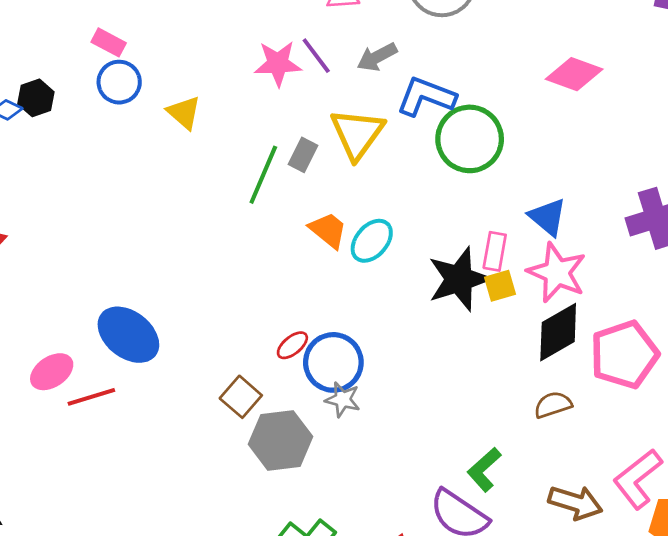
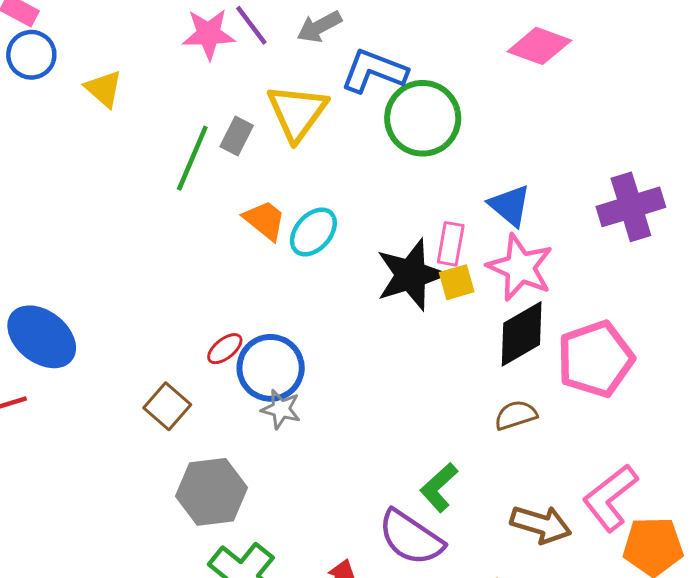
gray hexagon: (280, 440) -> (212, 492), moved

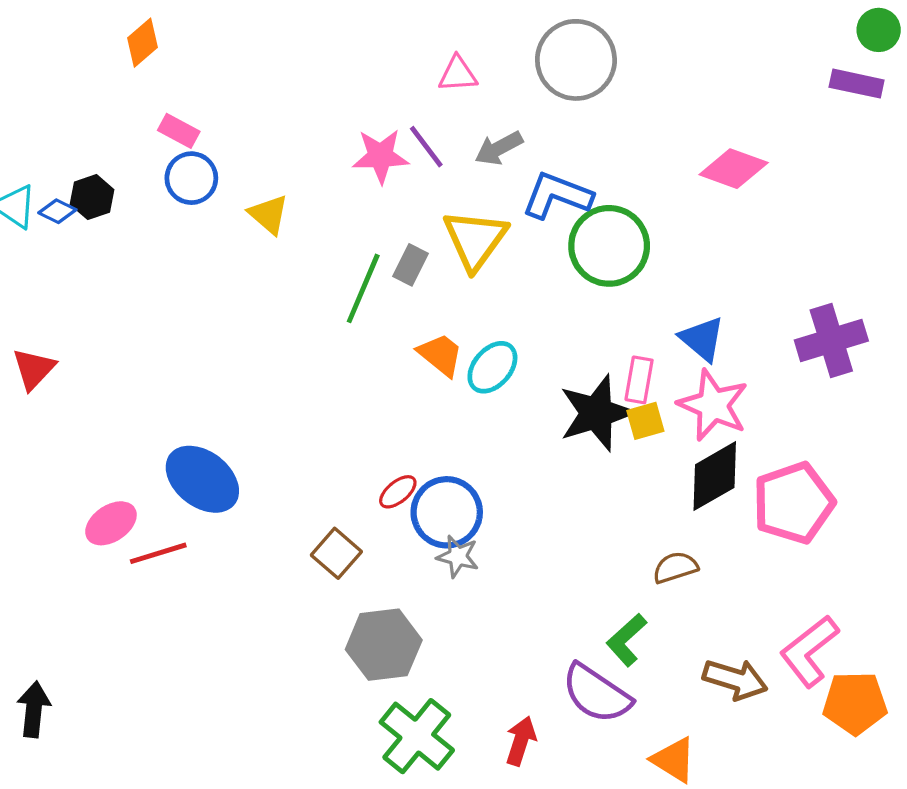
brown semicircle: (516, 415) -> (675, 567), moved

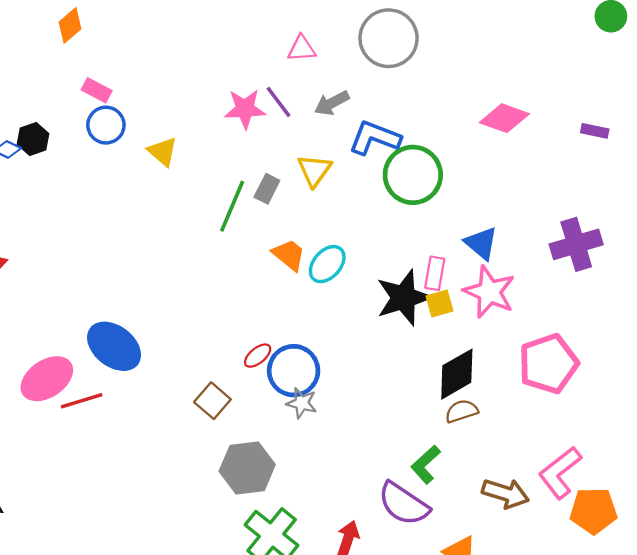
purple rectangle: (857, 84) -> (595, 131), moved, size x0.7
yellow triangle: (475, 240) -> (314, 170), size x0.7
black diamond: (715, 476) -> (457, 374), moved
pink ellipse: (111, 523) -> (47, 379), size x1.4

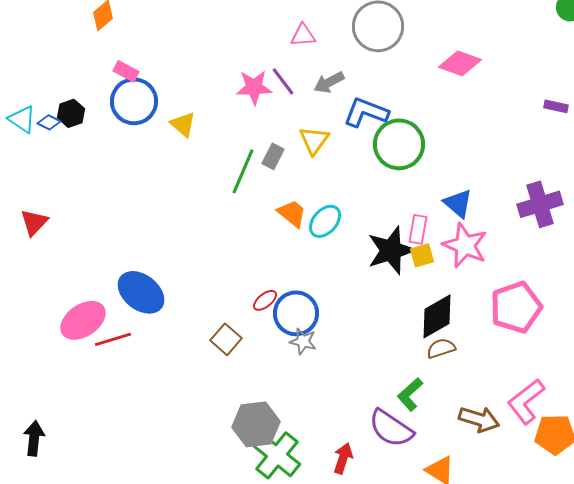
pink diamond: (504, 118) -> (460, 63), moved
blue circle: (106, 125) -> (134, 101), size x1.4
gray hexagon: (247, 468) -> (256, 424), moved

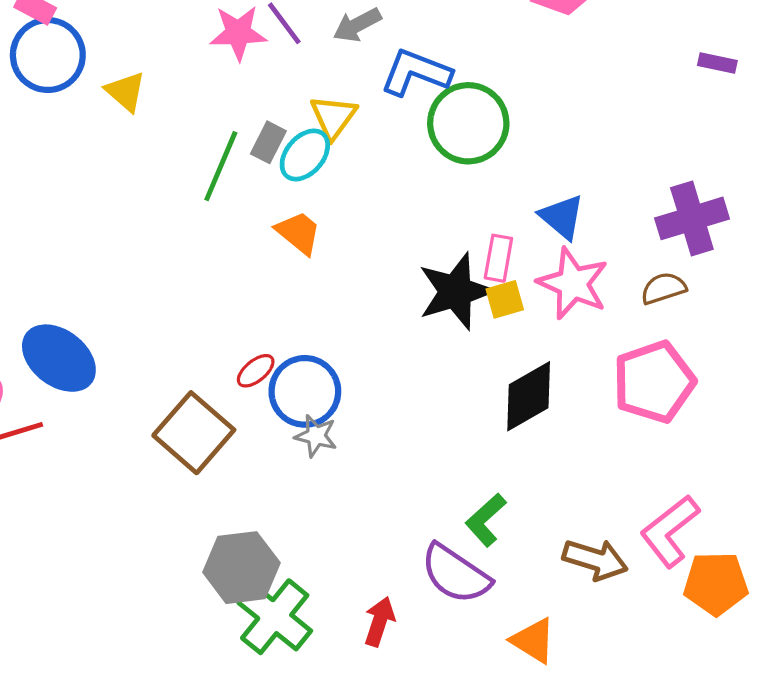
cyan ellipse: (325, 221) -> (305, 155), moved
brown square: (226, 339) -> (194, 433), size x1.6
brown semicircle: (441, 348) -> (663, 288), moved

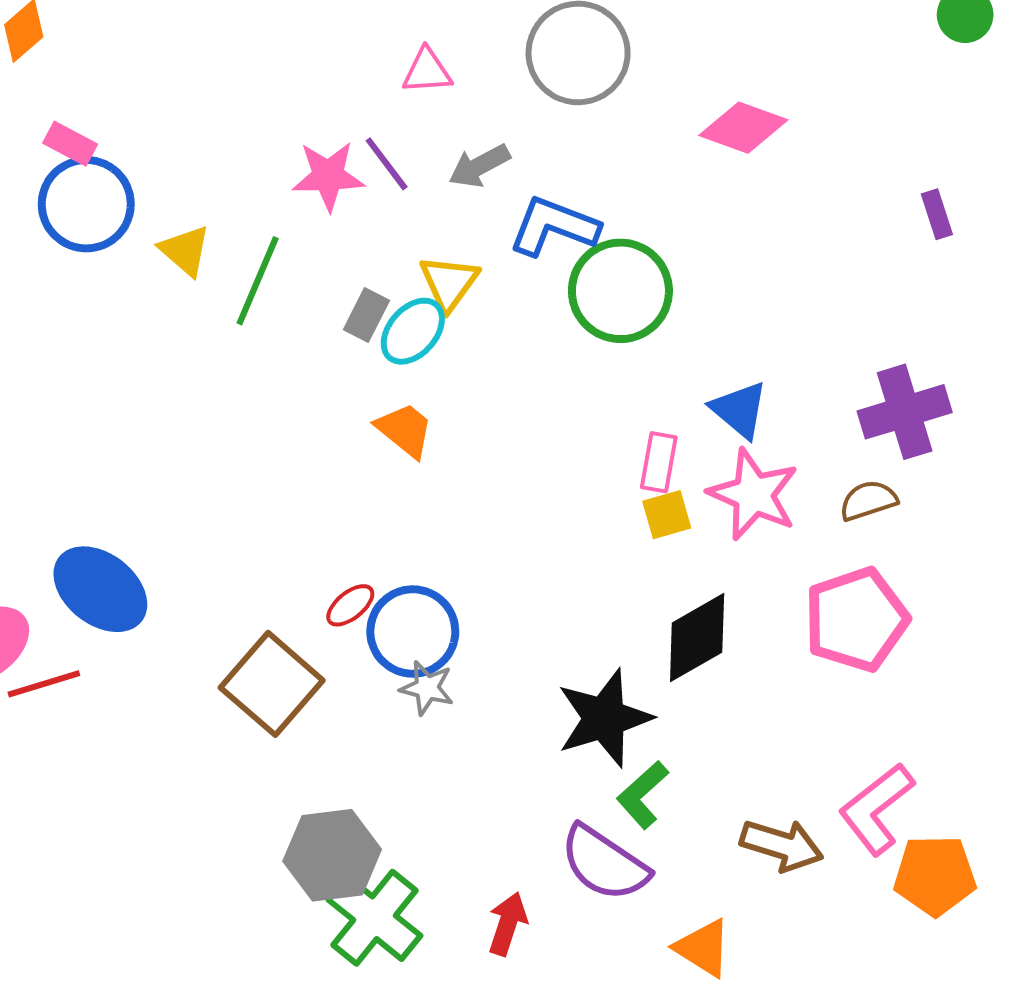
purple rectangle: (717, 63) -> (937, 214), turned 60
green line: (221, 166) -> (258, 281), moved
black star: (456, 291) -> (604, 718), moved

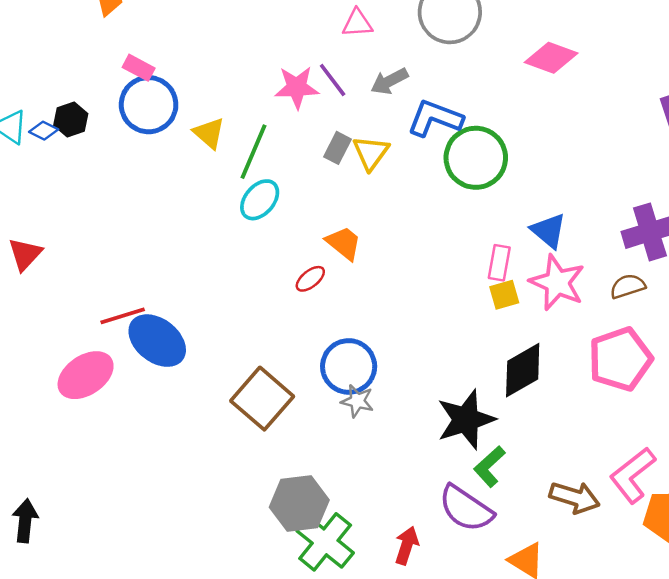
gray rectangle: (366, 315) -> (337, 148), moved
cyan ellipse: (413, 331) -> (260, 200), moved
red ellipse: (350, 605) -> (310, 279), moved
red line: (44, 684) -> (123, 316), moved

